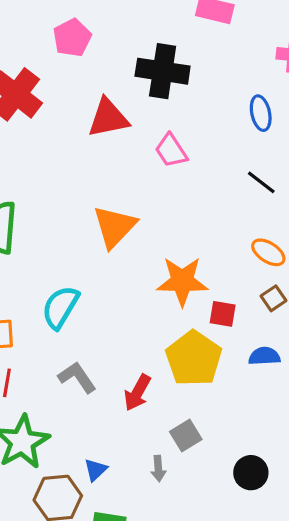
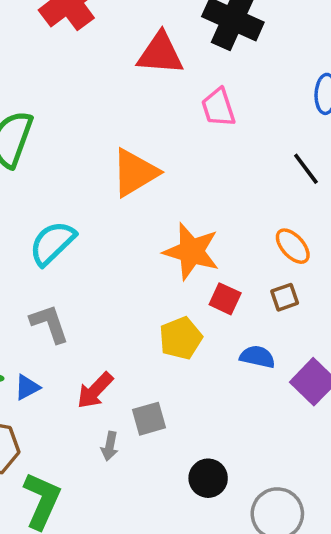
yellow pentagon: (194, 359) -> (181, 338), size x0.7
red arrow: (137, 393) -> (95, 390), moved
blue triangle: (96, 470) -> (27, 387), moved

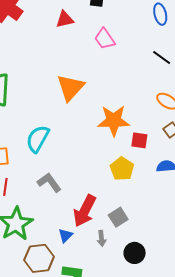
red triangle: (160, 54) -> (65, 19), size x0.7
blue triangle: (27, 387) -> (66, 235), moved
red arrow: (95, 390) -> (85, 211), size x1.4
black circle: (208, 478) -> (135, 253), moved

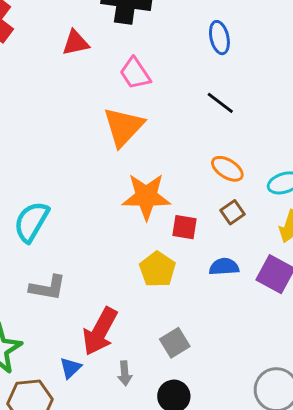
orange triangle: (70, 87) -> (123, 127), moved
gray L-shape: (49, 182) -> (48, 288), turned 135
gray square: (118, 217) -> (175, 343), moved

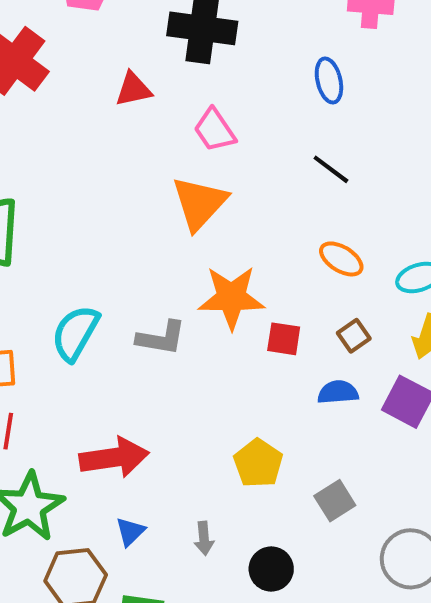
brown square: (232, 212) -> (354, 336), moved
yellow pentagon: (157, 269) -> (258, 463), moved
gray L-shape: (48, 288) -> (161, 338), moved
red arrow: (100, 331) -> (114, 458), moved, turned -126
gray square: (175, 343) -> (335, 501), moved

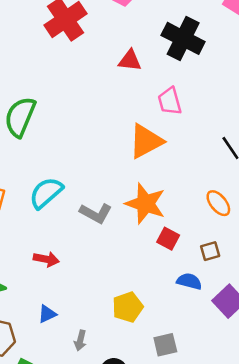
red arrow: (114, 458) -> (46, 259), moved, size x0.6
blue triangle: (130, 532) -> (47, 314), moved

